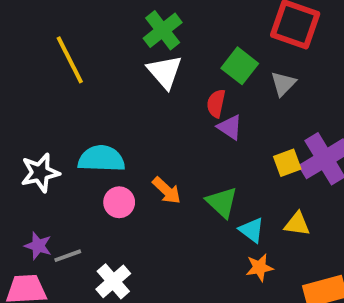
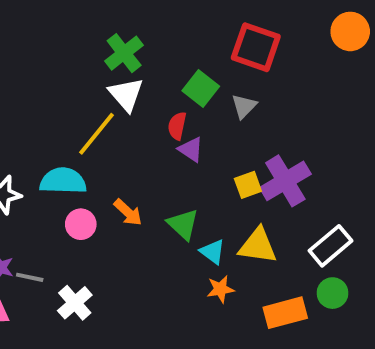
yellow line: (70, 60) -> (97, 134), moved, turned 66
yellow triangle: (297, 224) -> (258, 246), size x1.5
gray line: (68, 256) -> (30, 277), turned 32

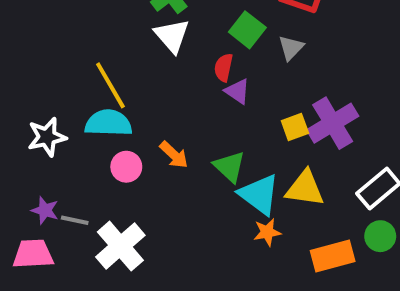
yellow line: (97, 134) -> (110, 85), moved, turned -69
cyan triangle: (213, 252) -> (259, 194), size x1.6
white cross: (75, 303) -> (120, 246), size x1.4

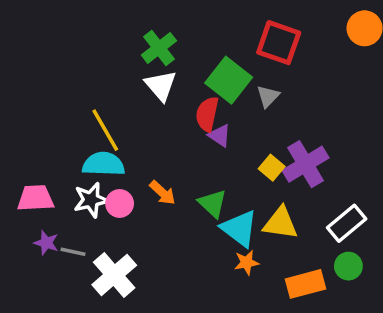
green square: (247, 30) -> (229, 80), size x1.4
red semicircle: (224, 68) -> (207, 114), size x1.4
yellow square: (295, 127) -> (272, 168), turned -30
white star: (47, 137) -> (91, 200), moved
pink trapezoid: (33, 254) -> (36, 198), moved

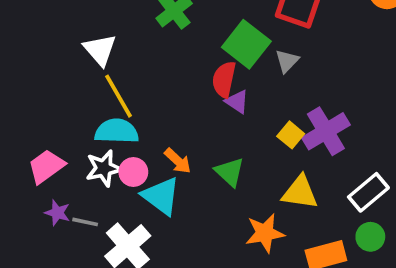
white triangle: (161, 85) -> (100, 50), moved
pink trapezoid: (36, 198) -> (46, 166), turned -33
cyan triangle: (239, 229) -> (161, 196), moved
orange star: (247, 262) -> (265, 233), size x1.5

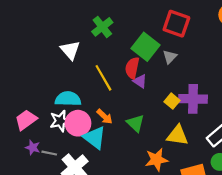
white triangle: (100, 50) -> (70, 50), moved
yellow line: (119, 96) -> (103, 78), moved
purple cross: (326, 131) -> (193, 99), turned 32
pink circle: (133, 172) -> (78, 123), size x1.5

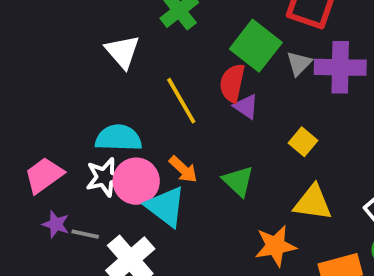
purple cross: (193, 99) -> (340, 67), moved

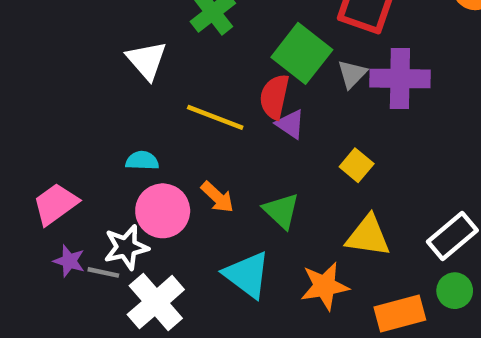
yellow line: (181, 101) -> (215, 117), turned -39
cyan semicircle: (119, 138) -> (142, 161), size x0.6
white star: (105, 177) -> (126, 247), moved
cyan triangle: (166, 207) -> (247, 275), moved

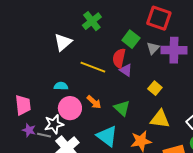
green square: (302, 53) -> (131, 39), size x0.7
white triangle: (147, 60) -> (63, 42), turned 30
pink trapezoid: (55, 204) -> (23, 105), turned 120

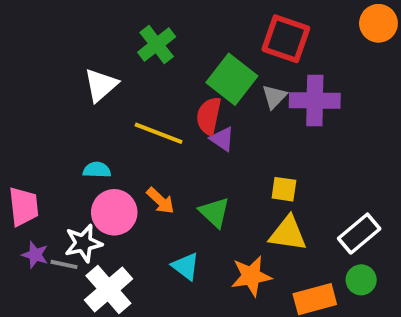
green square: (131, 39) -> (232, 79), size x1.4
yellow square: (155, 88) -> (284, 189), moved, turned -32
cyan triangle: (107, 136) -> (186, 266), size x0.7

